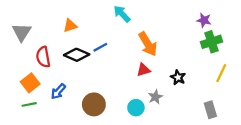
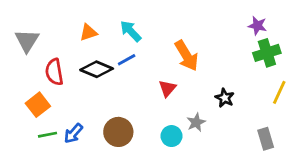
cyan arrow: (122, 14) -> (131, 31), moved
red triangle: (143, 70) -> (167, 88), moved, turned -32
blue arrow: (58, 91) -> (73, 133), moved
green line: (29, 104) -> (47, 135), moved

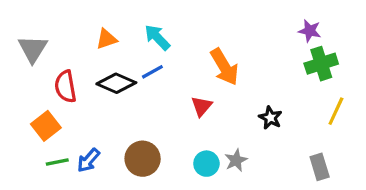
gray star: (196, 122) -> (236, 160), moved

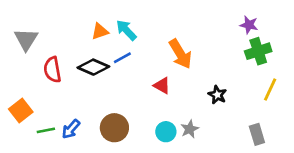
orange triangle: (106, 39) -> (100, 31), moved
red triangle: (202, 106) -> (162, 86), turned -42
orange square: (46, 126) -> (21, 111), moved

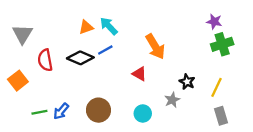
yellow line: (270, 89) -> (217, 87), moved
orange square: (21, 111) -> (18, 81), moved
gray star: (190, 129) -> (172, 100), moved

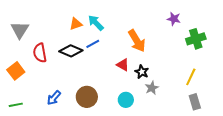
purple star: (214, 22) -> (174, 19), moved
black star: (187, 82) -> (142, 72), moved
green line: (39, 112) -> (16, 105), moved

